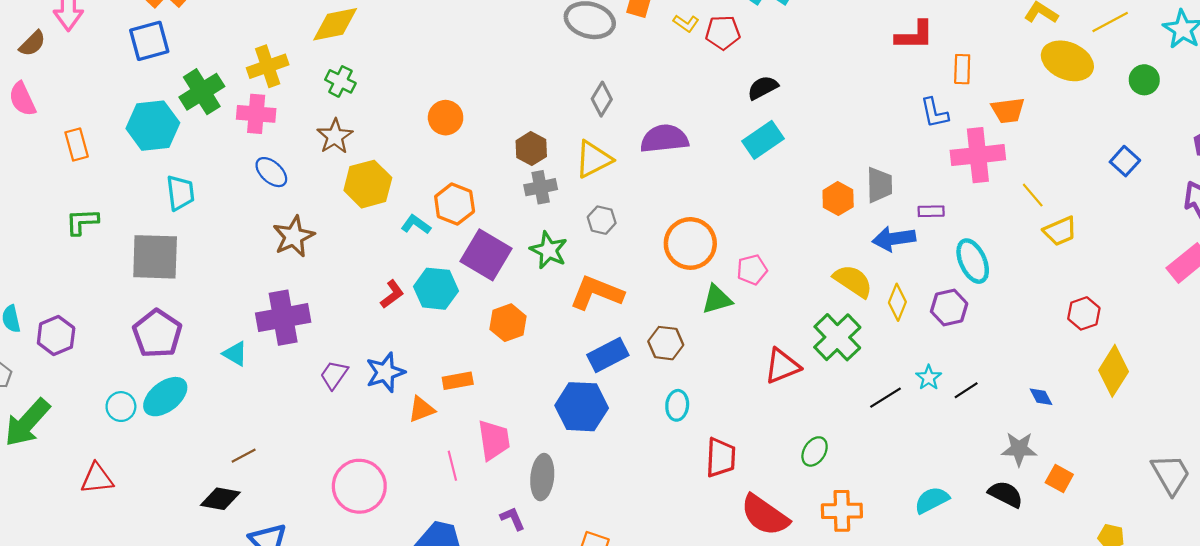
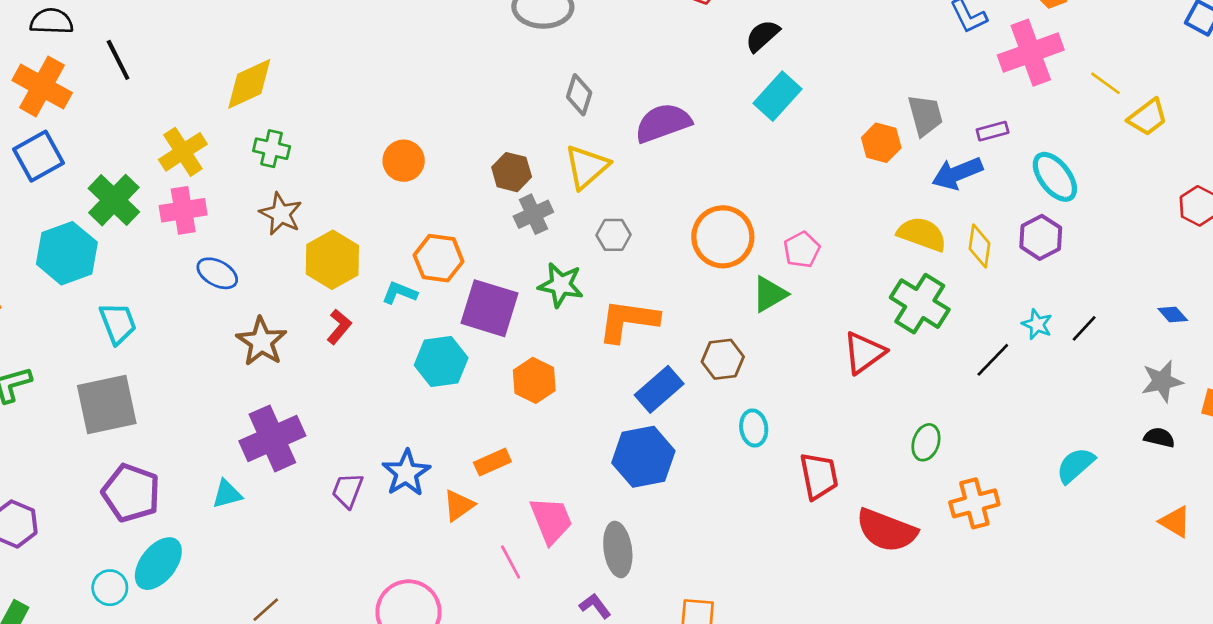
red L-shape: (392, 294) -> (339, 327), moved
cyan triangle: (235, 354) -> (227, 494), turned -32
black semicircle: (1006, 494) -> (1159, 437), size x0.7

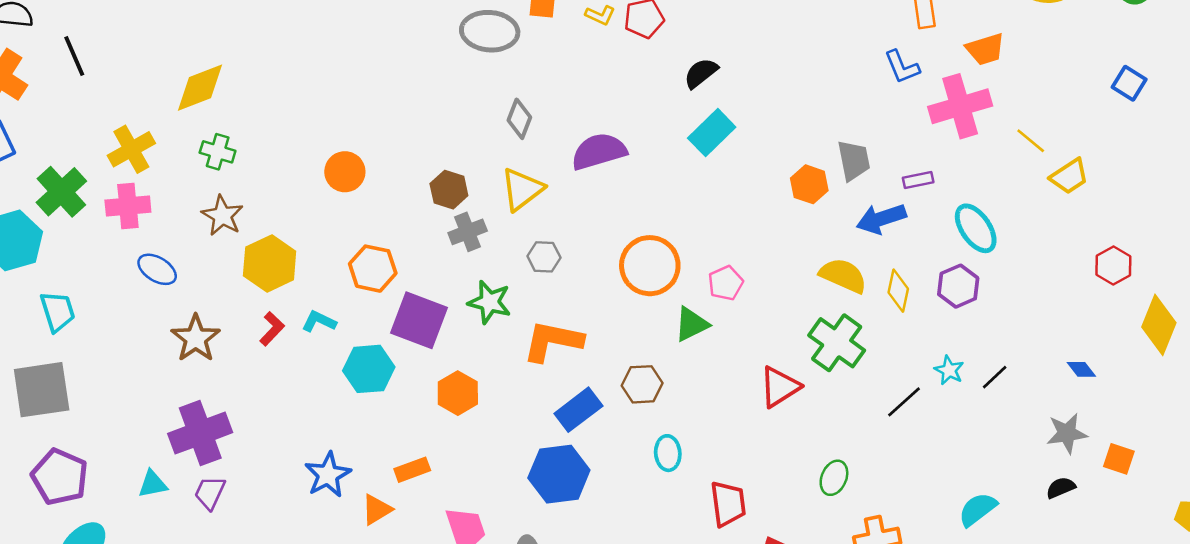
cyan L-shape: (400, 293) -> (319, 321), moved
black semicircle: (1159, 437) -> (1061, 488), turned -40
purple trapezoid: (348, 490) -> (210, 493), moved

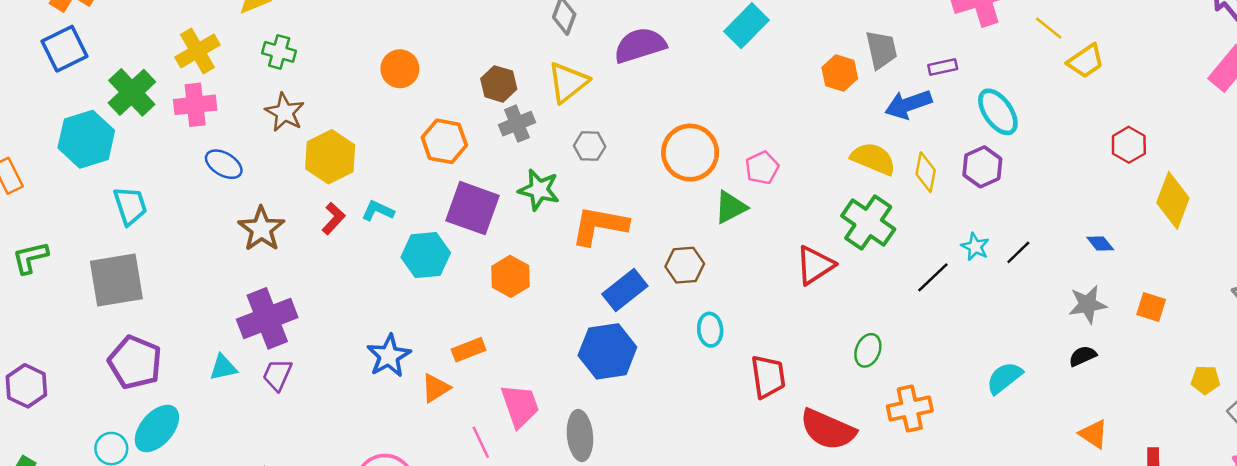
orange hexagon: (373, 269) -> (444, 141), moved
orange square: (1119, 459) -> (1151, 307), moved

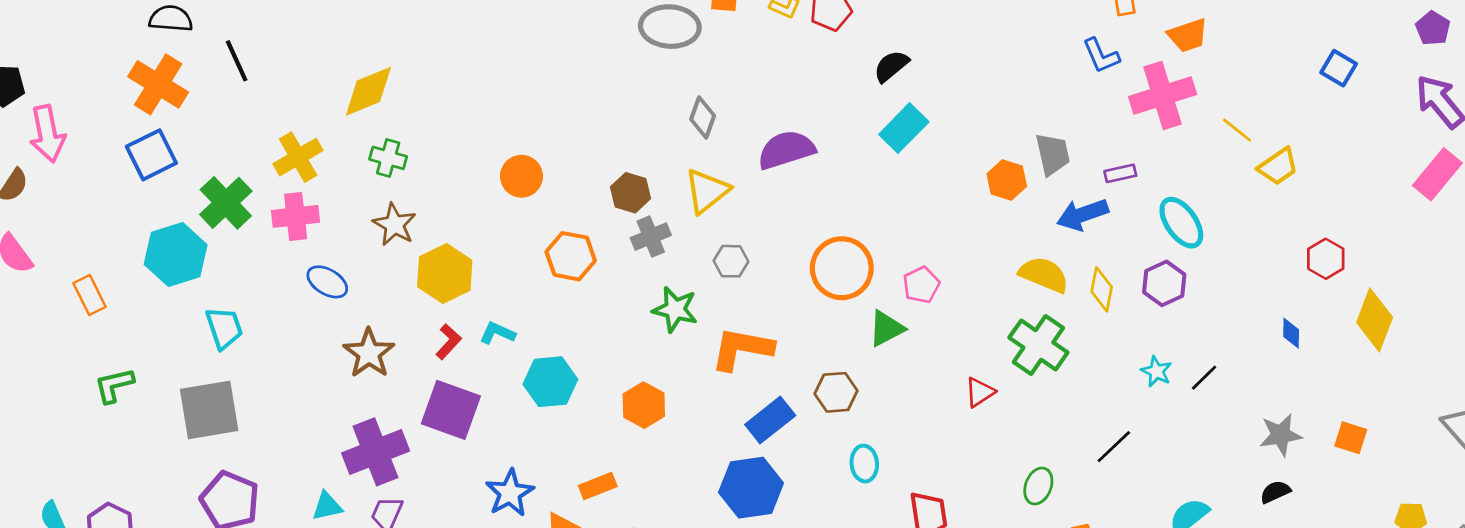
purple square: (472, 208) -> (451, 410), moved
blue diamond: (1100, 244) -> (1291, 333), moved, turned 40
red triangle: (815, 265) -> (980, 392), size x0.7
black line: (933, 277) -> (1114, 447), moved

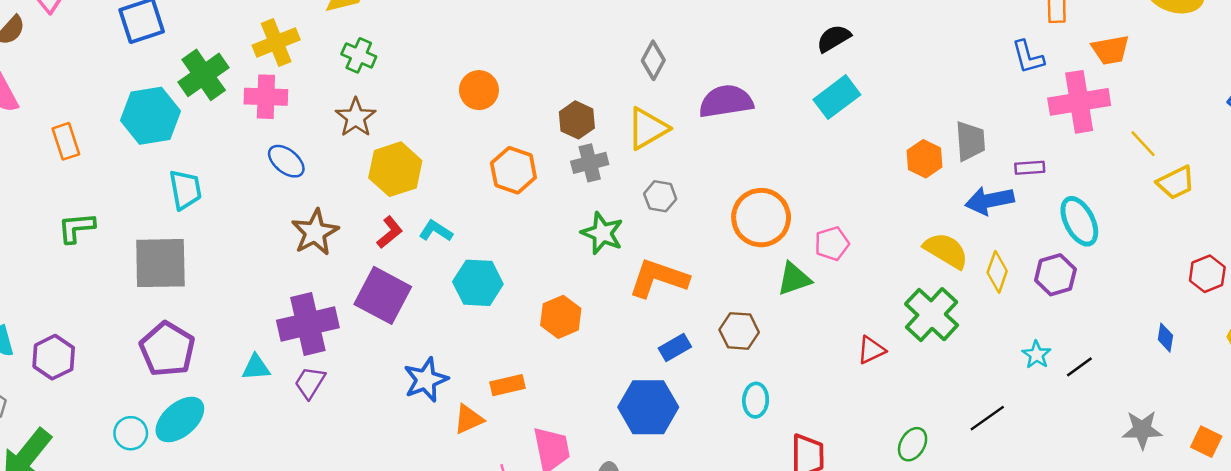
blue rectangle: (770, 420) -> (675, 348), size x0.7

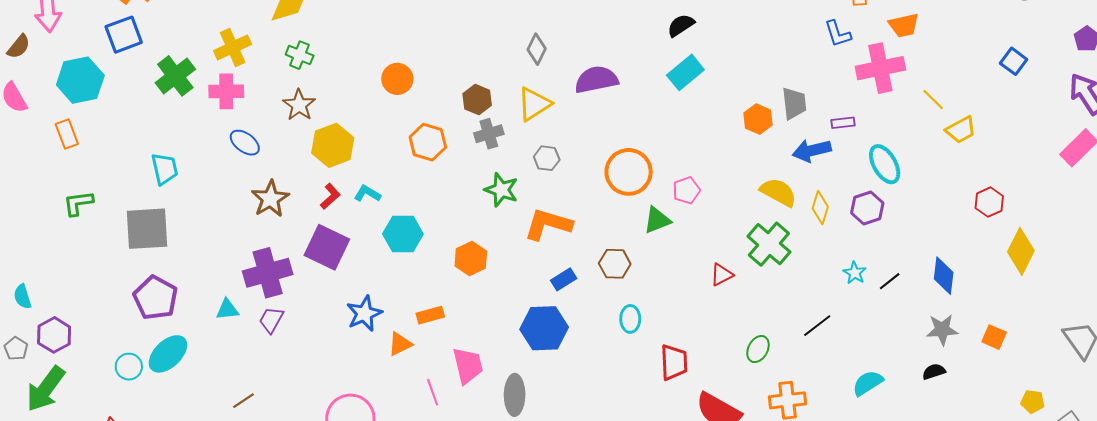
cyan hexagon: (151, 116) -> (80, 80), moved
blue diamond: (1165, 338) -> (944, 276), moved, size x1.6
purple hexagon: (54, 357) -> (54, 335), moved

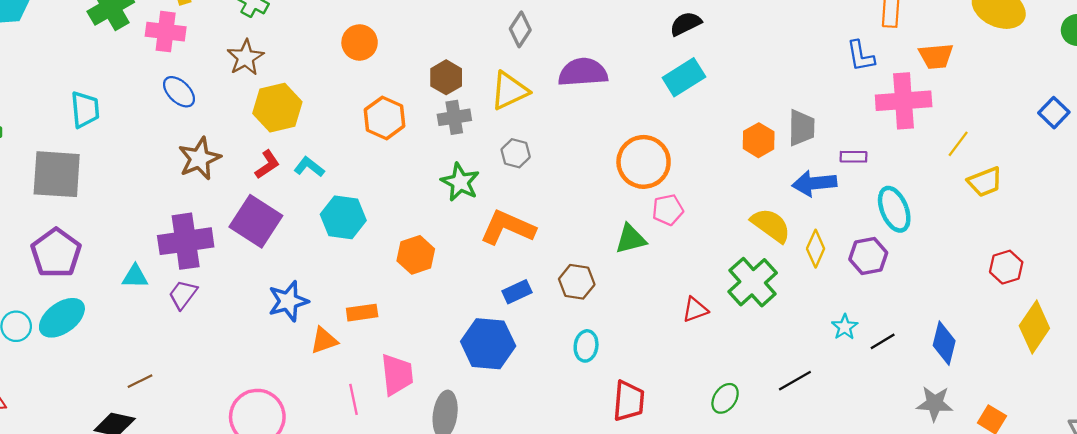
yellow line: (933, 100) -> (958, 144), turned 75
orange circle: (629, 172) -> (644, 162), moved

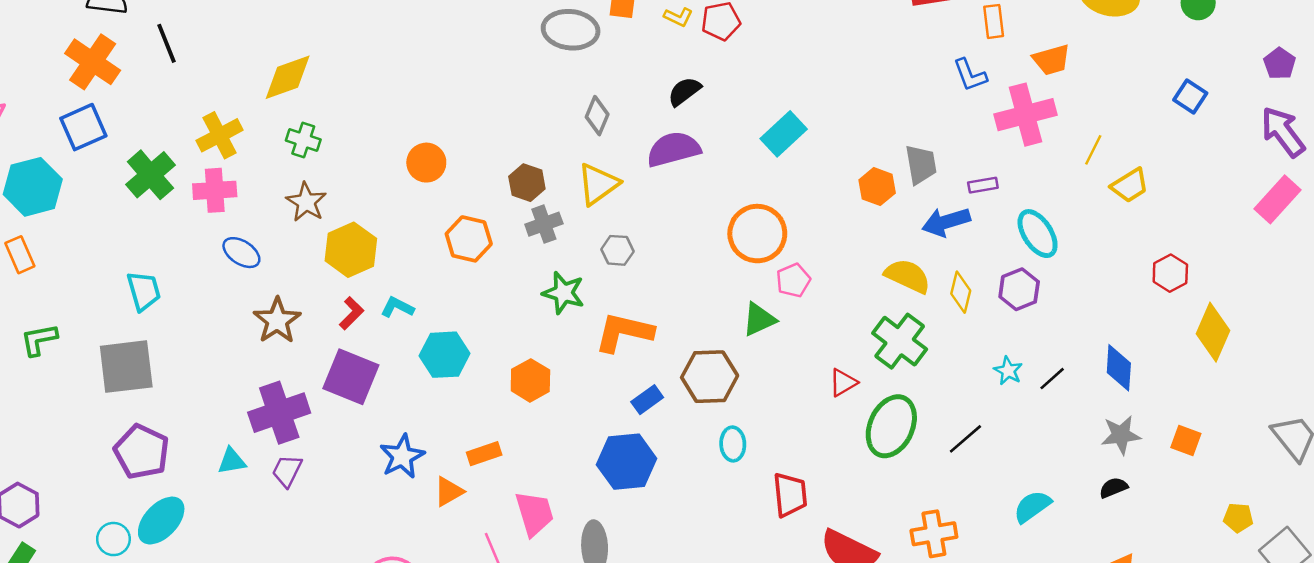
black semicircle: (686, 24) -> (684, 91), moved
brown hexagon: (577, 282) -> (710, 377), size x1.4
green ellipse: (725, 398) -> (891, 426), moved, size x1.8

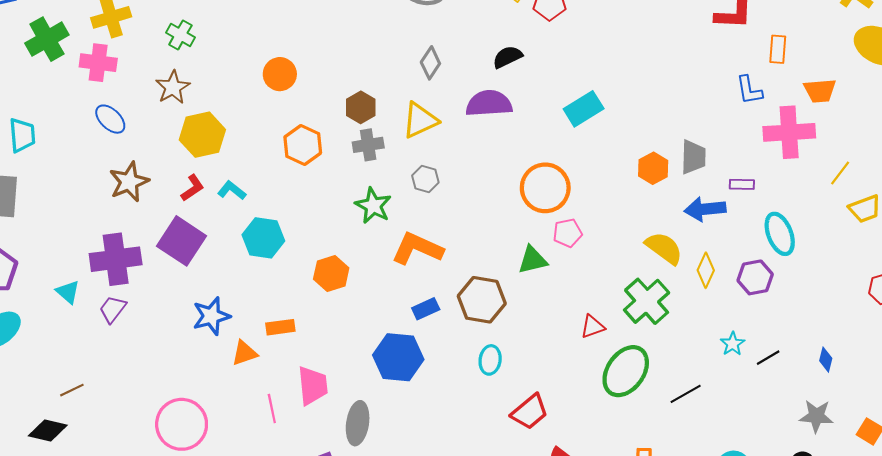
blue diamond: (1119, 368) -> (826, 360), size x0.6
cyan triangle: (232, 461) -> (68, 292), turned 40
red trapezoid: (790, 495) -> (530, 412), turned 45

